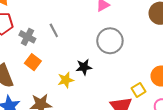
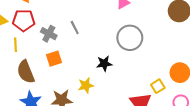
orange square: (33, 62) -> (54, 59), turned 35
yellow star: (66, 80) -> (86, 85), moved

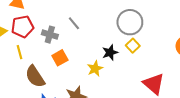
yellow star: (86, 85) -> (95, 69), moved
yellow square: (158, 86) -> (133, 46), moved

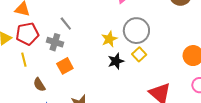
gray line: (74, 23) -> (66, 24), moved
yellow star: (95, 69) -> (109, 39), moved
brown semicircle: (35, 77) -> (39, 85), size x0.6

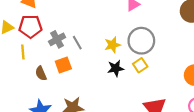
gray line: (66, 24) -> (77, 43), moved
gray cross: (55, 42) -> (57, 39), turned 35
brown semicircle: (39, 85) -> (41, 73), moved

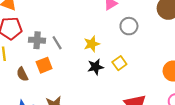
gray cross: (57, 39) -> (37, 40), turned 35
gray circle: (141, 41) -> (129, 26), moved, size x0.7

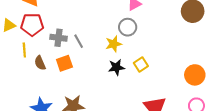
gray circle: (129, 26) -> (128, 27), moved
brown semicircle: (22, 74) -> (40, 63), moved

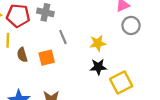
gray circle: (128, 27) -> (131, 26), moved
gray cross: (58, 38) -> (45, 12), moved
yellow square: (141, 65) -> (121, 82), moved, size x1.5

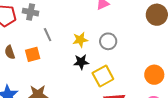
gray circle: (131, 26) -> (108, 41), moved

